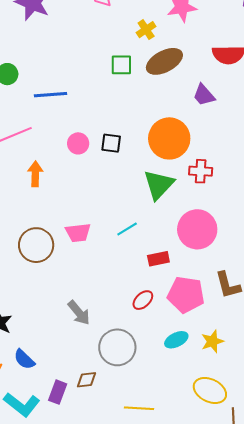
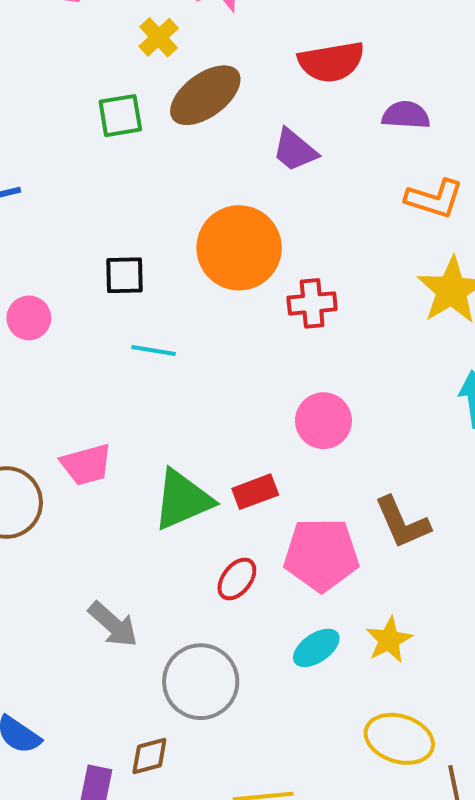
pink circle: (78, 143) -> (29, 318), moved
green triangle: (159, 185) -> (183, 500), moved, turned 32
cyan line: (127, 229) -> (153, 350), moved, turned 50
pink circle: (197, 229) -> (323, 421), size x0.7

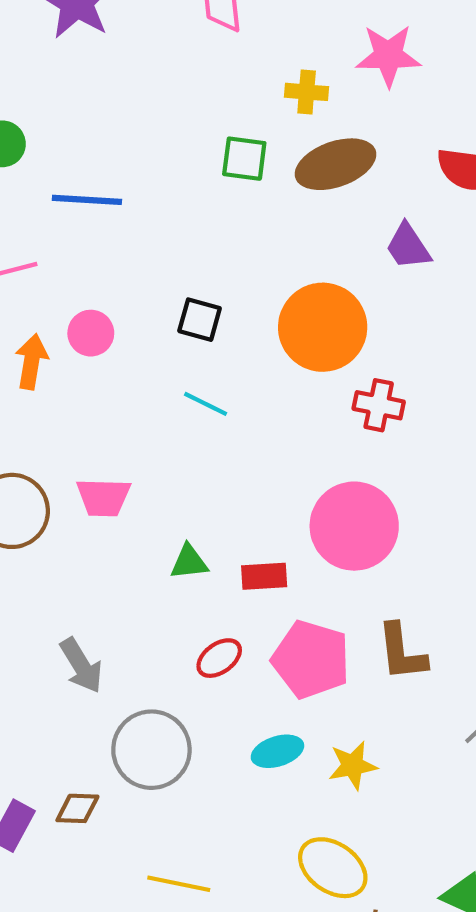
yellow cross: (159, 37) -> (307, 92), turned 30
pink circle: (323, 421) -> (354, 526), size x1.5
green triangle: (183, 500) -> (189, 562), size x0.6

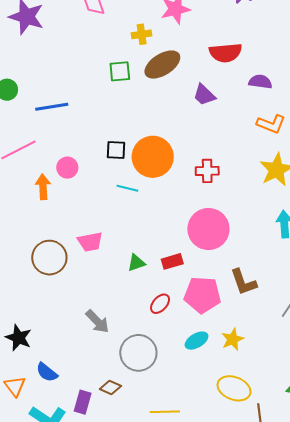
orange circle: (323, 327) -> (153, 157), moved
brown diamond: (77, 808) -> (110, 388), turned 35

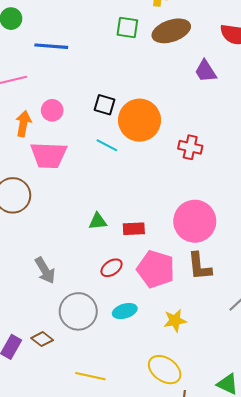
pink circle: (208, 229) -> (195, 221), moved
pink trapezoid: (90, 242) -> (49, 155), moved, size x1.4
cyan ellipse: (197, 341) -> (125, 311), moved

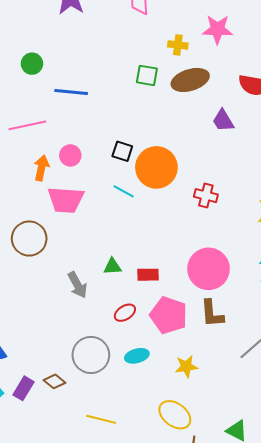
gray arrow: (45, 270) -> (77, 285), moved

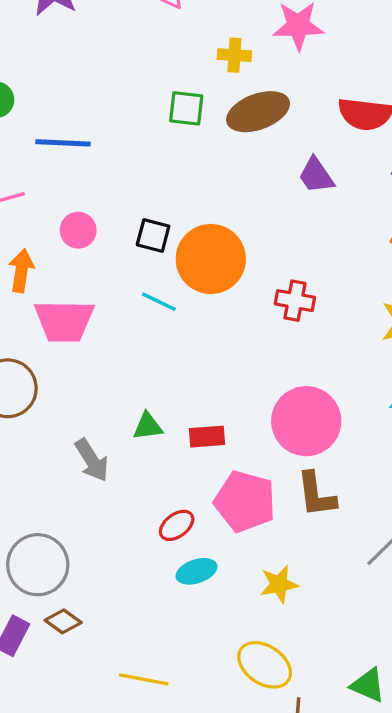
pink circle: (70, 155) -> (78, 230), moved
red ellipse: (125, 313) -> (177, 525), moved
gray circle: (91, 355) -> (38, 565), moved

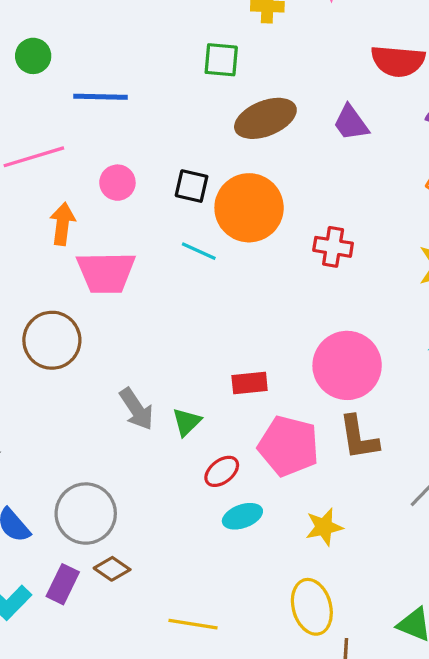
brown ellipse: (258, 112) -> (265, 118), moved
green triangle: (148, 426) -> (187, 422), moved, turned -36
yellow ellipse: (265, 665) -> (312, 607), turned 42

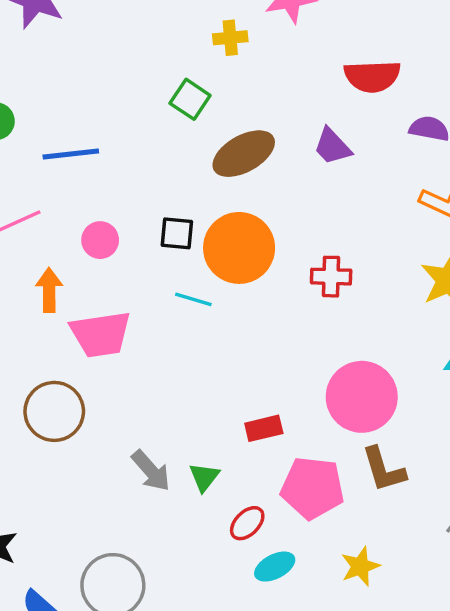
green square: (221, 60) -> (190, 99), turned 36

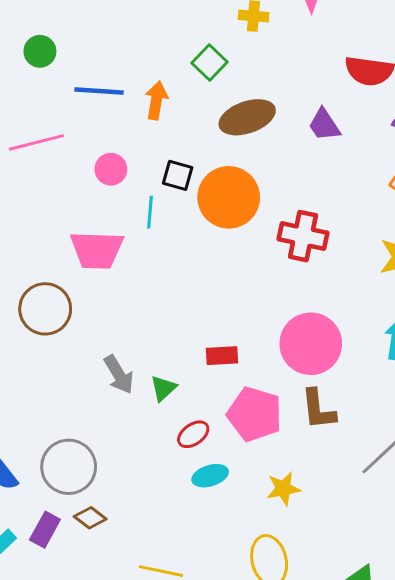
red cross: (331, 277) -> (303, 236), size x1.4
orange arrow: (49, 290) -> (156, 100), moved
cyan line: (193, 299) -> (150, 212), moved, turned 68

